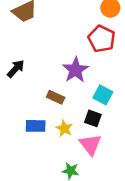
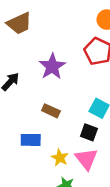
purple star: (75, 70) -> (52, 66), moved
yellow star: (64, 128) -> (60, 158), moved

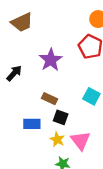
black square: (89, 132) -> (61, 117), moved

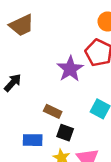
purple star: (51, 60) -> (70, 69), moved

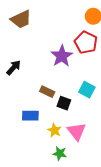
black square: (65, 133) -> (64, 103), moved

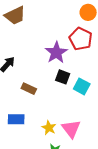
brown rectangle: (47, 92) -> (29, 89), moved
black square: (64, 103) -> (63, 77), moved
blue rectangle: (30, 116) -> (16, 119), moved

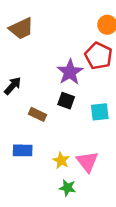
black square: (63, 77) -> (66, 101), moved
cyan square: (82, 86) -> (100, 112), turned -35

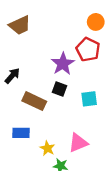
brown rectangle: (38, 114) -> (34, 101), size x1.5
yellow star: (61, 160) -> (47, 148), moved
pink triangle: (87, 162) -> (78, 143), turned 45

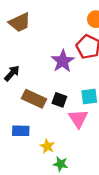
black square: (59, 89) -> (59, 100), moved
pink triangle: (78, 143) -> (78, 119), moved, turned -40

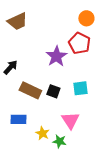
pink triangle: (78, 119) -> (70, 120), moved
green star: (61, 164) -> (59, 141), moved

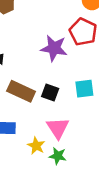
purple star: (56, 56) -> (54, 48), turned -30
pink triangle: (70, 120) -> (58, 128), moved

